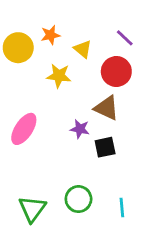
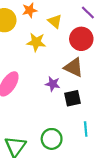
cyan line: (122, 207) -> (86, 129), moved

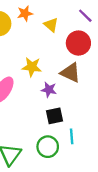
yellow star: (36, 42) -> (32, 67), moved
black square: (72, 98) -> (55, 116), moved
cyan line: (86, 129) -> (72, 136), moved

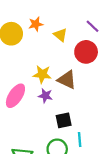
brown triangle: (70, 73) -> (67, 80), moved
purple star: (49, 90) -> (45, 96), moved

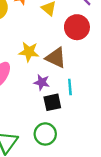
purple star: (45, 96) -> (42, 82), moved
cyan line: (80, 140) -> (70, 87), moved

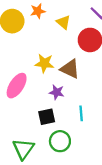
cyan line: (70, 87) -> (81, 113), moved
black square: (52, 102) -> (47, 117), moved

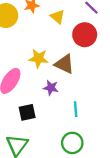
black square: (47, 117) -> (27, 112), moved
green circle: (60, 141) -> (72, 143), moved

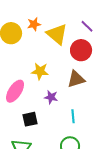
yellow triangle: (58, 17) -> (57, 34), size x1.6
brown triangle: (64, 64) -> (76, 79), moved, turned -42

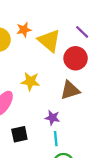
purple star: (51, 97) -> (52, 118), moved
cyan line: (73, 116) -> (56, 139), moved

